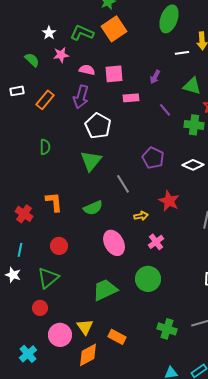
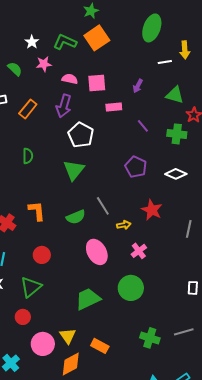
purple line: (165, 110) -> (143, 126), moved
gray line: (123, 184) -> (103, 206), moved

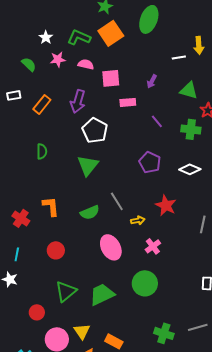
green ellipse: (152, 28) -> (149, 19), moved
pink semicircle: (70, 79) -> (86, 64), moved
green triangle: (31, 287) -> (66, 291), moved

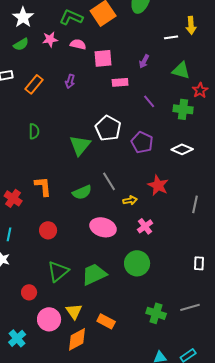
white star: (46, 37) -> (23, 17), moved, size x1.5
green semicircle: (29, 64) -> (21, 44), turned 105
purple arrow: (78, 101) -> (70, 81), size x0.6
white pentagon: (95, 130) -> (108, 128), moved
pink ellipse: (111, 247) -> (103, 227), turned -45

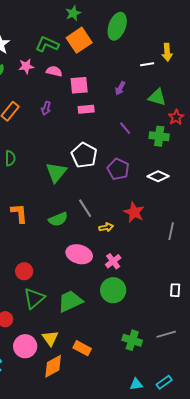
pink rectangle: (120, 82) -> (86, 109), moved
pink cross: (145, 226) -> (113, 261), moved
red circle: (48, 230) -> (24, 271), moved

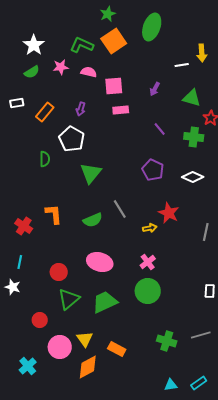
white pentagon: (84, 155) -> (72, 139), moved
yellow arrow: (106, 227) -> (150, 228), moved
pink ellipse: (79, 254) -> (100, 262), moved

